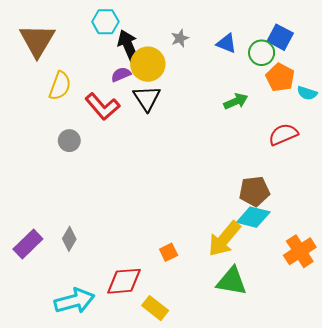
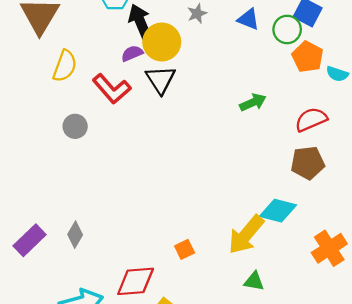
green arrow: (236, 101) -> (253, 102), moved
brown pentagon: (254, 191) -> (308, 163), moved
green triangle: (232, 281) -> (254, 281), size x0.6

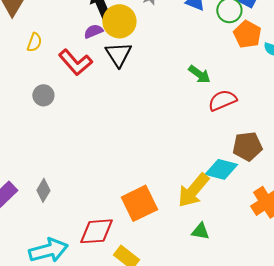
yellow semicircle: (65, 66) -> (34, 42), size x0.7
green arrow: (253, 102) -> (199, 74), turned 60
red semicircle: (311, 119) -> (222, 100), moved
brown pentagon: (308, 163) -> (247, 146), moved
orange square: (185, 249) -> (139, 203), size x2.0

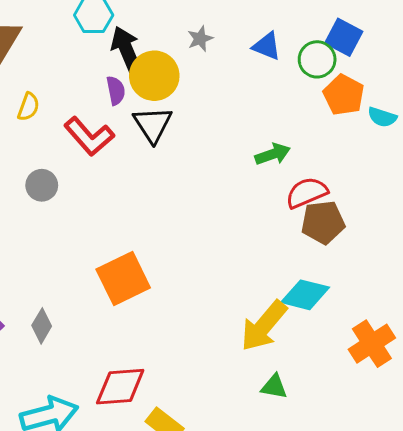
purple semicircle: (93, 31) -> (116, 91), turned 102
green arrow: (199, 74) -> (273, 154), turned -55
brown pentagon: (247, 146) -> (323, 222), moved
orange square: (139, 203) -> (123, 278), moved

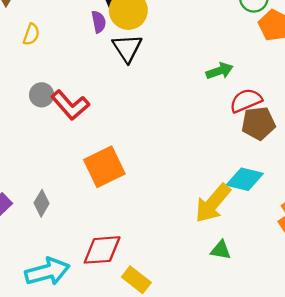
red L-shape: (89, 136) -> (70, 105), moved

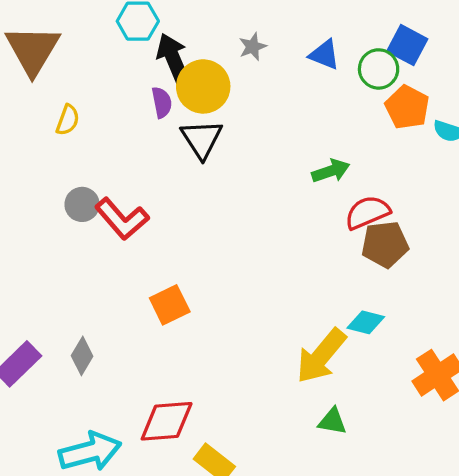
orange square: (104, 167) -> (170, 305), size x0.7
cyan diamond: (245, 179) -> (366, 322), size x0.7

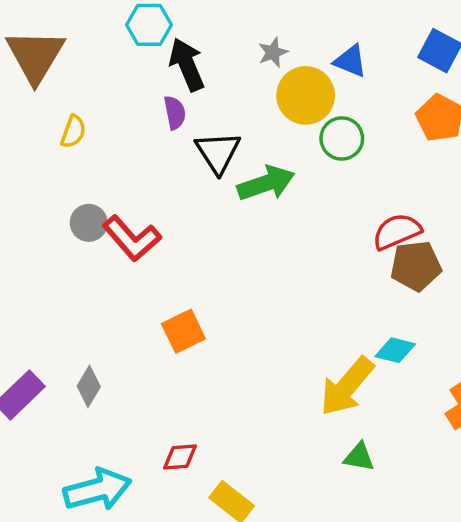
green circle: (379, 69) -> (342, 138), moved
yellow circle: (203, 86) -> (306, 95), moved
green arrow: (331, 171) -> (266, 183), moved, size x1.4
red diamond: (167, 421) -> (180, 457), size x0.6

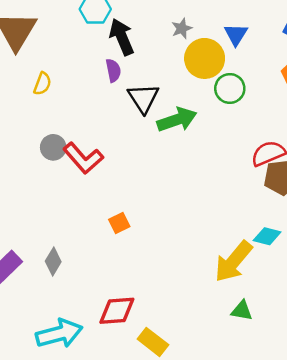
blue triangle: (350, 61) -> (236, 34), turned 40
orange square: (183, 331) -> (119, 223), size x0.7
red diamond: (180, 457) -> (117, 311), size x1.5

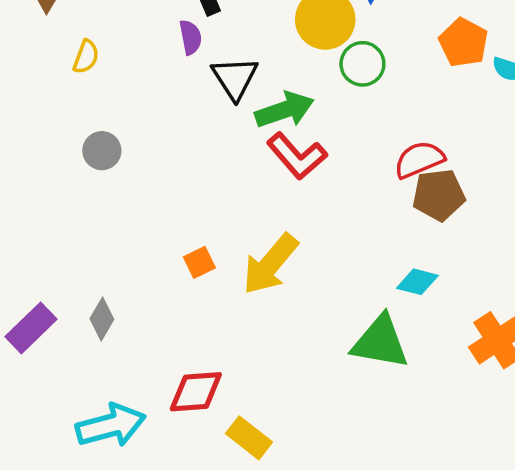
red L-shape: (83, 158) -> (297, 156), moved
yellow arrow: (233, 261) -> (270, 264), moved
green triangle: (242, 311) -> (380, 342), moved, size x1.8

